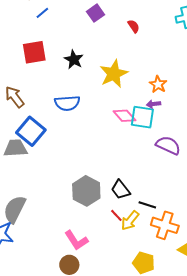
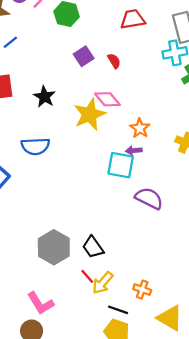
purple square: (96, 13) -> (84, 56), moved
pink diamond: (124, 116) -> (107, 99), moved
black line: (147, 205) -> (118, 310), moved
orange cross: (165, 225) -> (142, 290), size x0.6

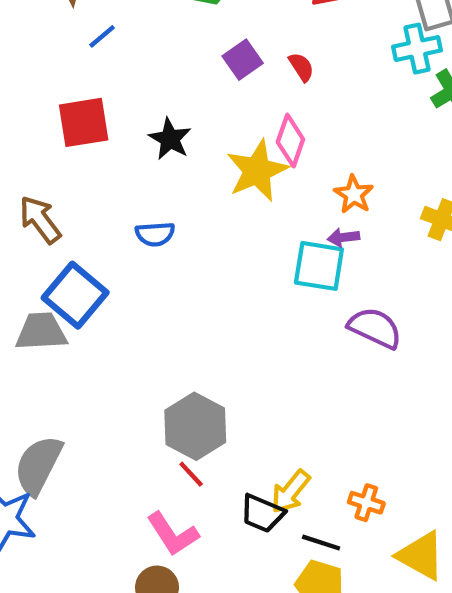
pink diamond: (107, 99) -> (290, 141), turned 60
blue semicircle: (35, 146) -> (155, 234), size x0.7
black trapezoid: (93, 247) -> (262, 513), moved, turned -30
red line: (87, 276) -> (191, 474), moved

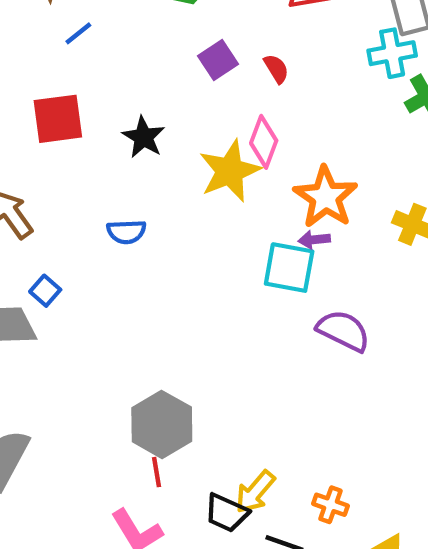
orange star: (354, 194) -> (326, 197), size x1.6
blue square: (75, 295) -> (45, 291), size x0.5
red line: (191, 474) -> (156, 472), turned 32

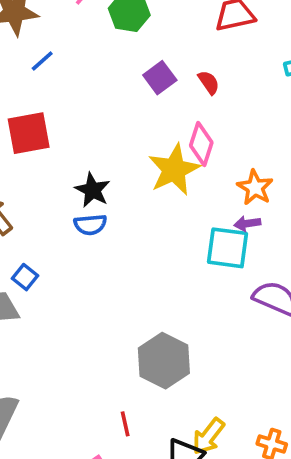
black star: (144, 137) -> (92, 190), moved
orange star: (326, 197) -> (255, 188), size x0.7
gray hexagon: (162, 424) -> (164, 361), moved

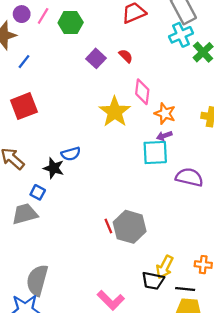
pink diamond: (201, 144) -> (142, 92), moved
black star: (92, 190) -> (54, 168), moved
red line: (125, 424) -> (108, 226), moved

